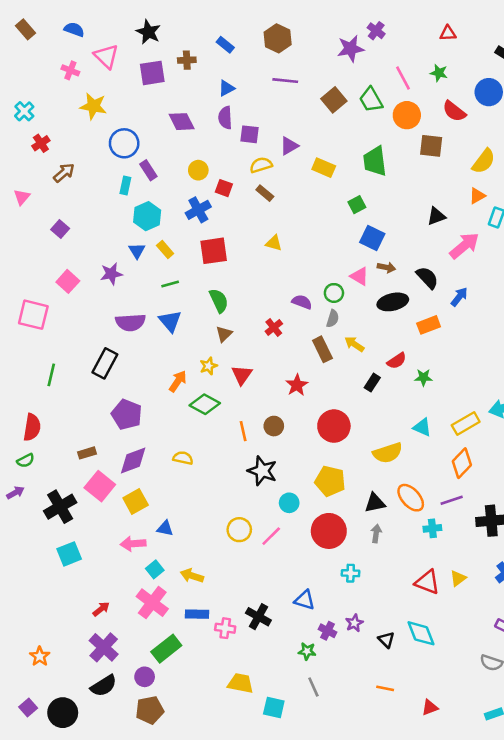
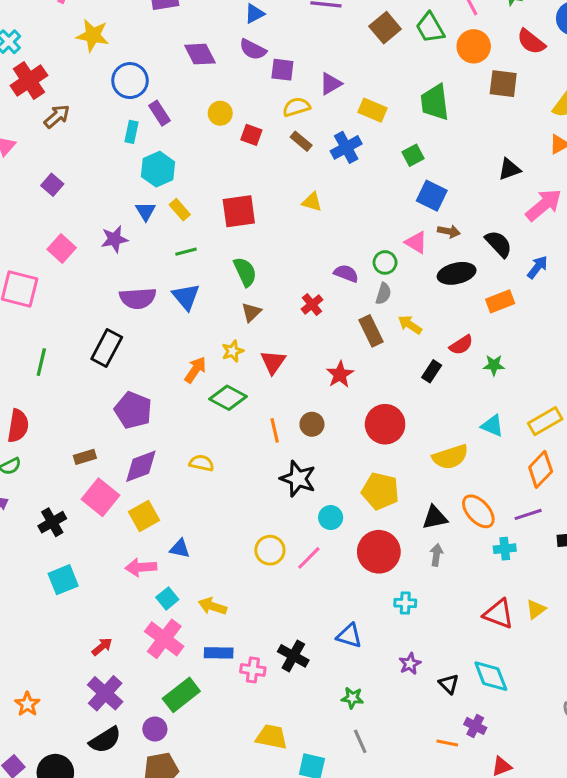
purple semicircle: (225, 118) -> (253, 49), turned -60
red cross: (41, 143) -> (29, 81), size x1.6
blue cross: (198, 210) -> (346, 147), moved
black cross: (60, 507) -> (52, 522), size x0.7
purple cross: (328, 631) -> (475, 726), moved

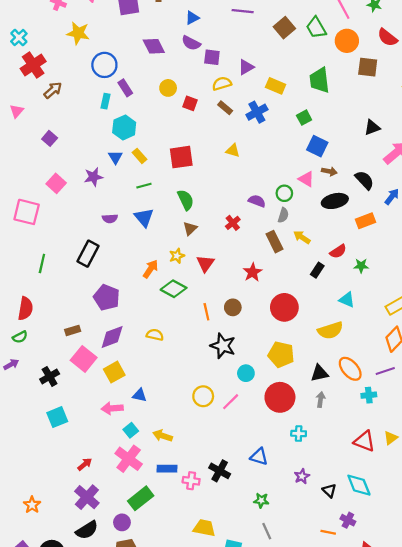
purple semicircle: (138, 298) -> (110, 219), size x0.6
cyan triangle: (492, 426) -> (347, 300), moved

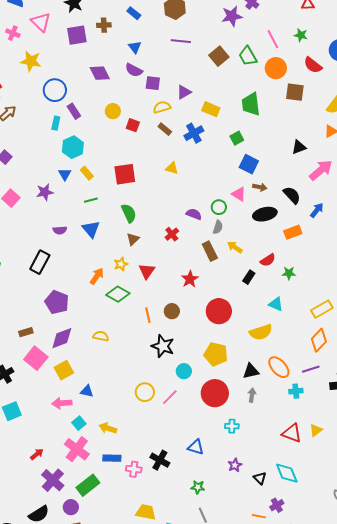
blue triangle: (192, 18) -> (135, 47), turned -40
purple cross: (87, 497) -> (53, 480), moved
purple cross: (348, 520) -> (277, 505), turned 32

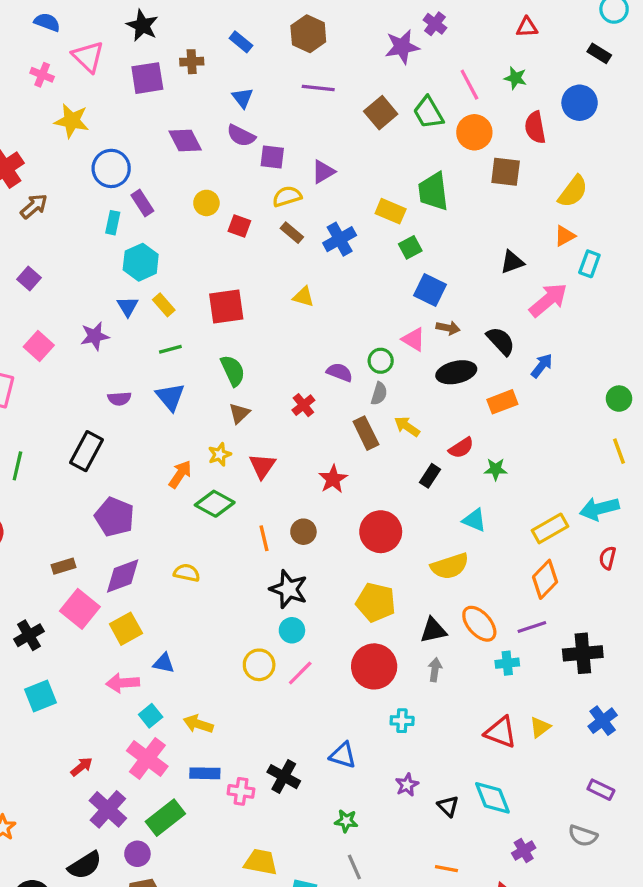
red semicircle: (313, 65) -> (535, 127), turned 42
yellow rectangle: (211, 109) -> (391, 211), moved
cyan circle: (184, 371) -> (292, 630), moved
purple cross: (277, 505) -> (524, 851), moved

